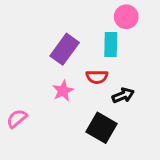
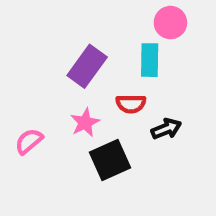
pink semicircle: (17, 118) -> (29, 141), moved
black square: (102, 128) -> (110, 160), moved, turned 36

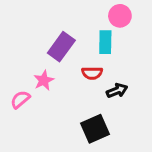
pink star: (85, 123) -> (44, 80), moved
black square: (110, 160) -> (95, 129), moved

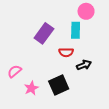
pink star: (44, 80) -> (31, 88), moved
black square: (95, 129) -> (59, 85), moved

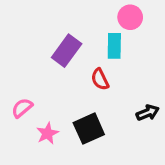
red semicircle: (66, 52) -> (100, 79), turned 64
black arrow: (84, 65) -> (148, 113), moved

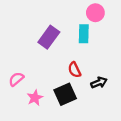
red semicircle: (100, 79) -> (74, 70), moved
black arrow: (148, 113) -> (99, 83), moved

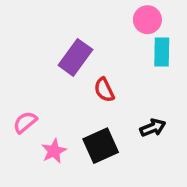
cyan rectangle: (84, 34) -> (162, 52), moved
red semicircle: (74, 70) -> (104, 90), moved

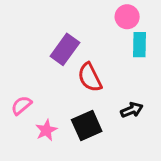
red semicircle: (104, 90) -> (90, 77), size x1.4

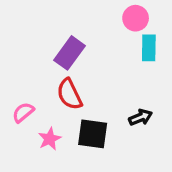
red semicircle: (90, 77) -> (69, 94), moved
black square: (87, 126) -> (93, 134), turned 32

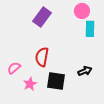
purple rectangle: (69, 53) -> (42, 17), moved
red semicircle: (69, 94) -> (42, 57), turned 36

